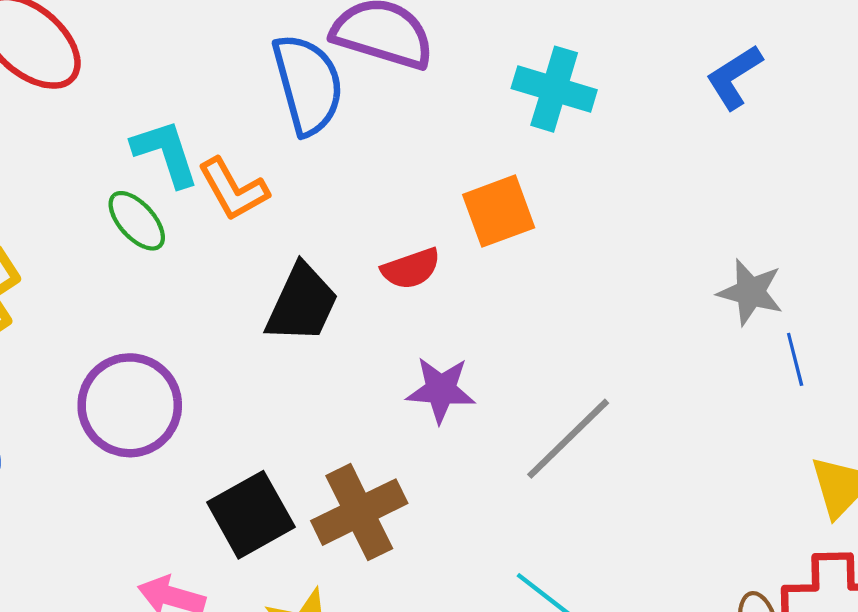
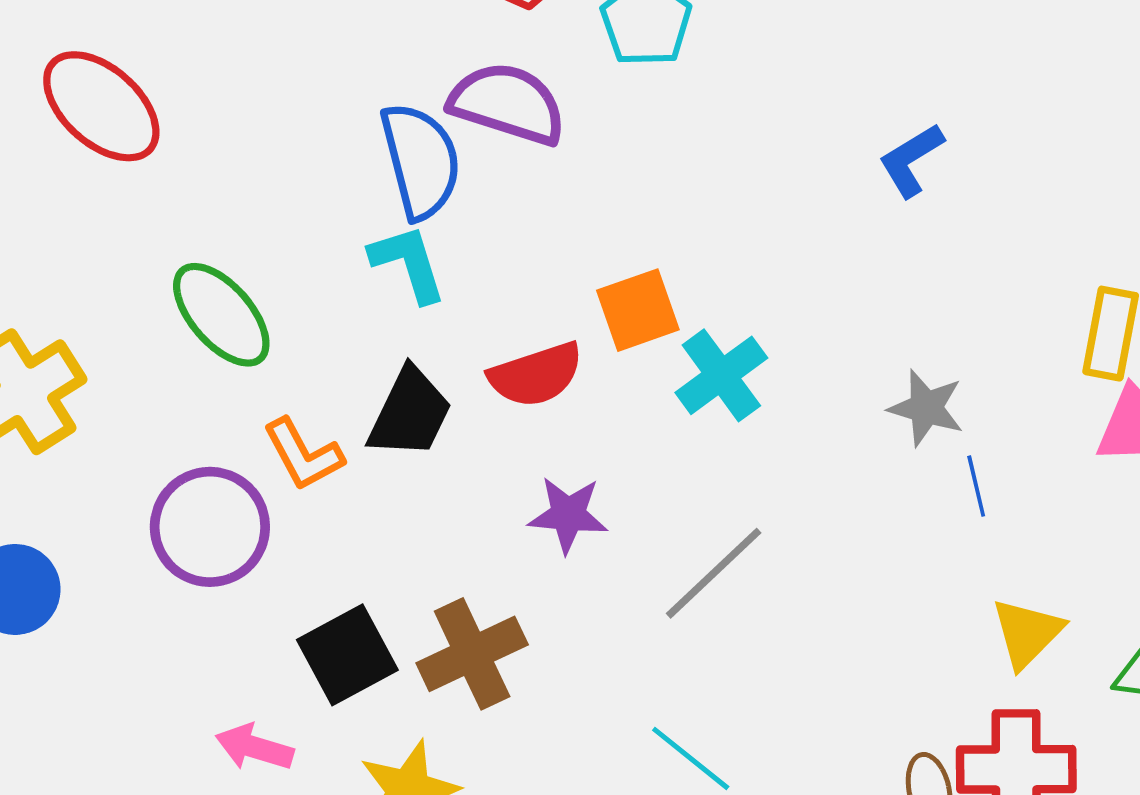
cyan cross: (554, 89) -> (721, 375), moved, turned 36
cyan L-shape: (166, 153) -> (408, 263), moved
orange L-shape: (233, 189) -> (303, 454), moved
green ellipse: (137, 221) -> (221, 315), size x1.5
red semicircle: (411, 269) -> (536, 375), size x1.4

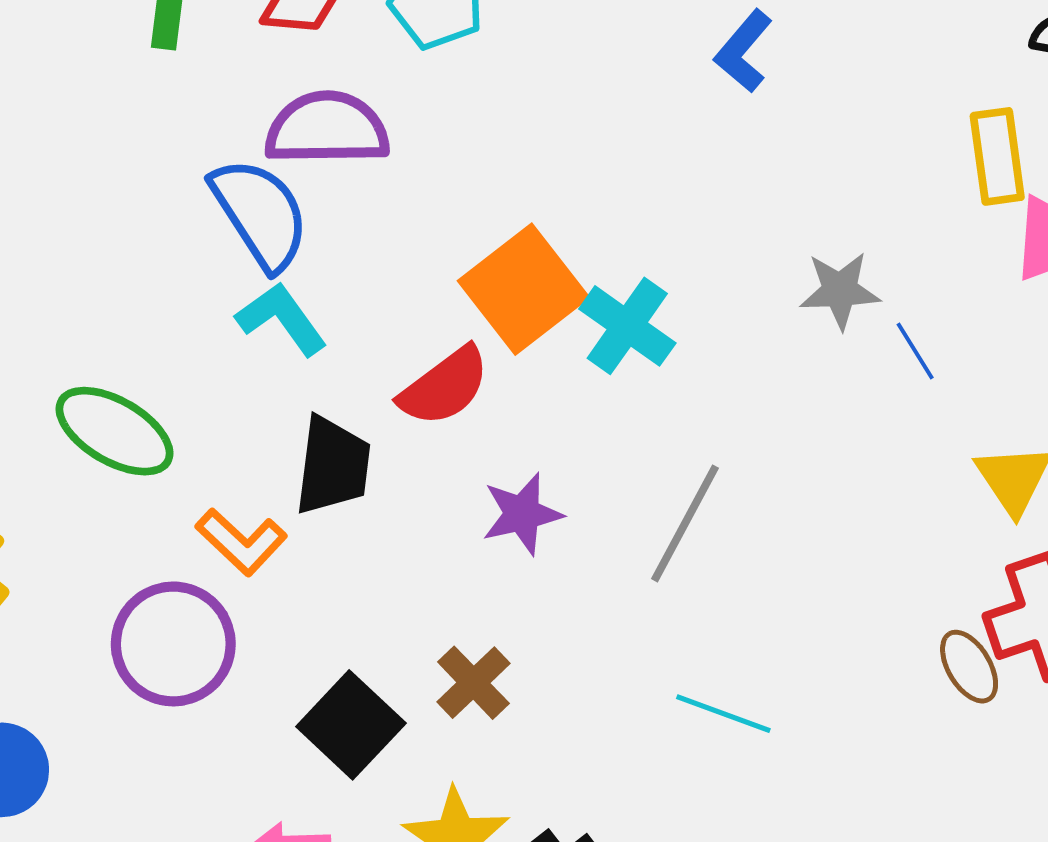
orange square: (638, 310) -> (523, 289), size x1.4
brown cross: (472, 654) -> (473, 683), size x0.7

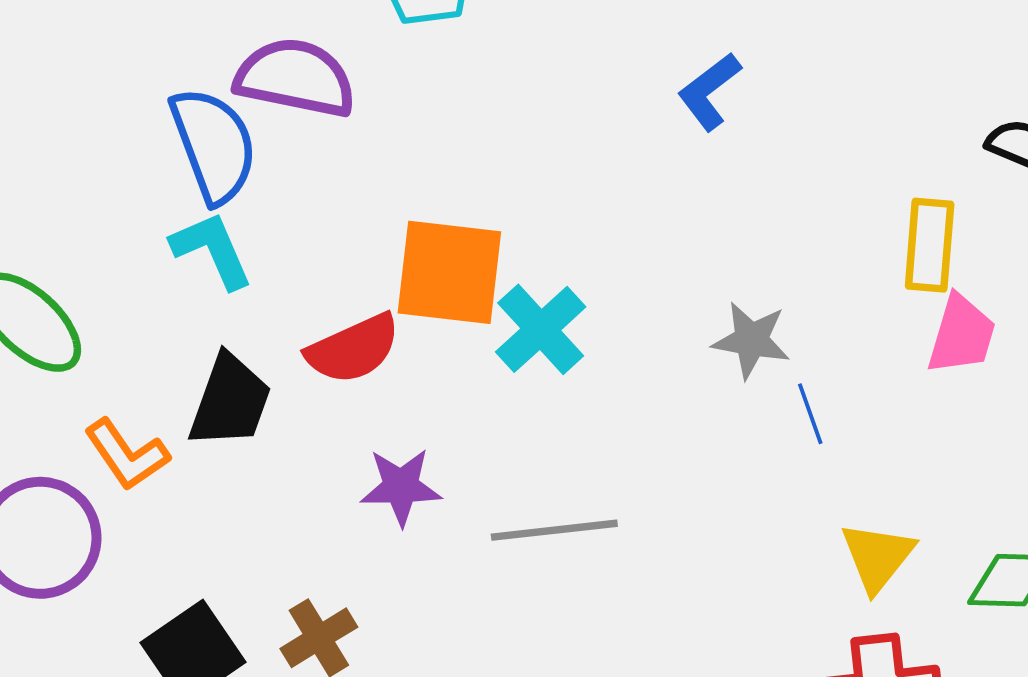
orange square: (523, 289) -> (449, 272), turned 32
gray line: (685, 523) -> (554, 530), turned 43

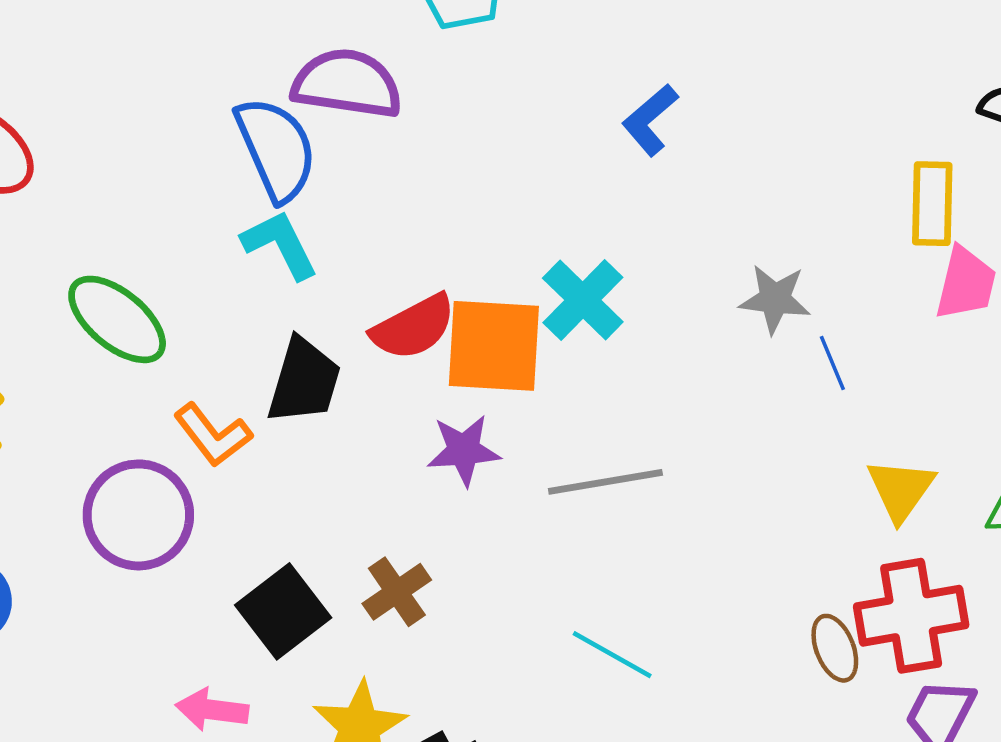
blue L-shape: (709, 91) -> (650, 120), moved
orange square: (449, 272) -> (494, 346), moved

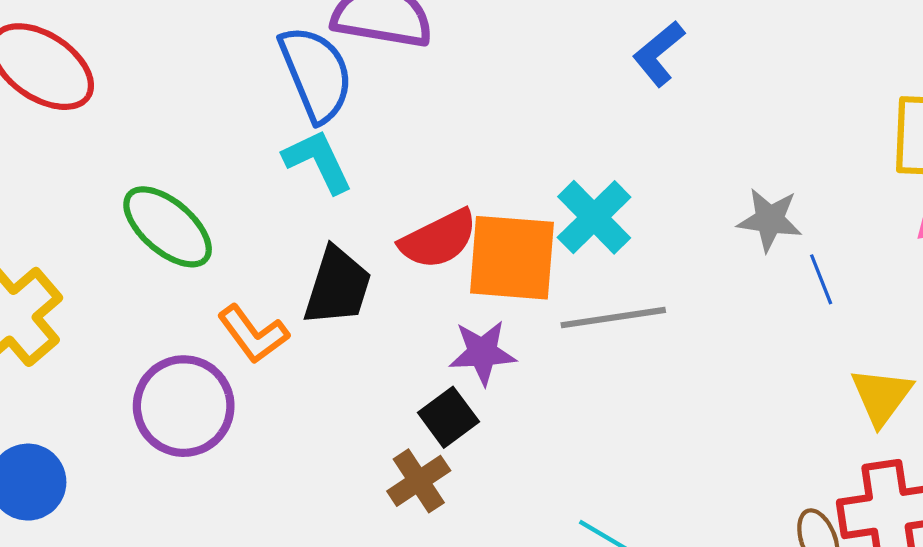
gray line: (605, 482) -> (613, 318), moved
black square: (283, 611) -> (448, 417), moved, size x0.7

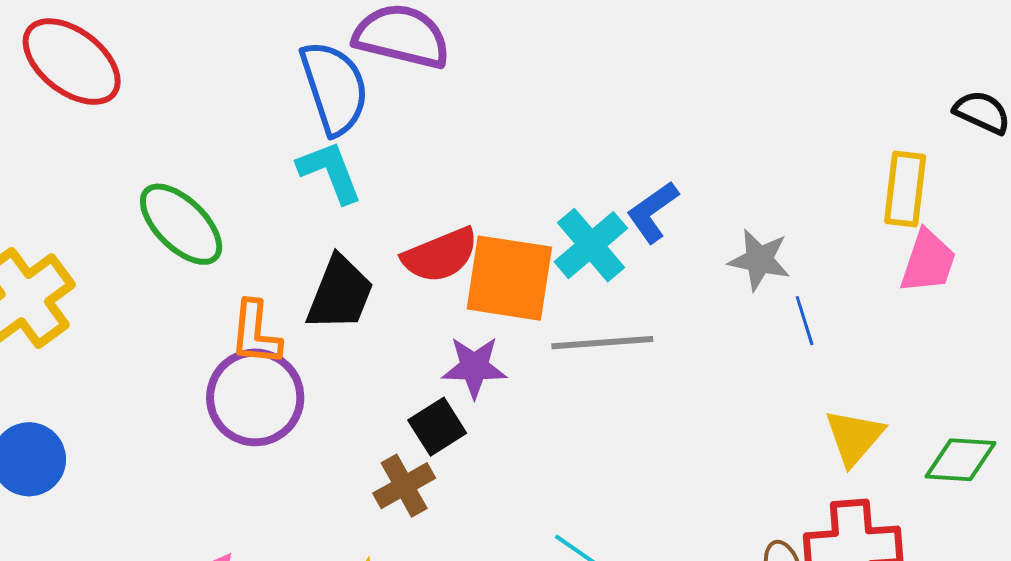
blue L-shape: (659, 54) -> (653, 212), moved
orange L-shape: (253, 334) -> (256, 333), turned 38
purple circle: (184, 406) -> (255, 397), moved

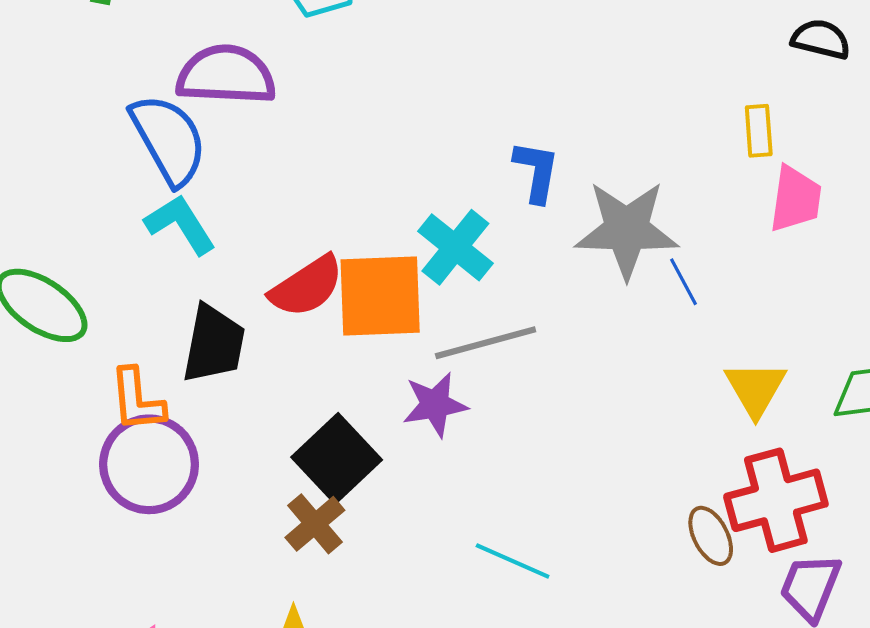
yellow rectangle: (905, 189) -> (759, 131), size x0.7
blue L-shape: (653, 212) -> (536, 171), moved, turned 146
gray star: (759, 260) -> (627, 230), size x1.6
purple star: (474, 367) -> (435, 405), moved
black square: (437, 427) -> (337, 458), size x1.5

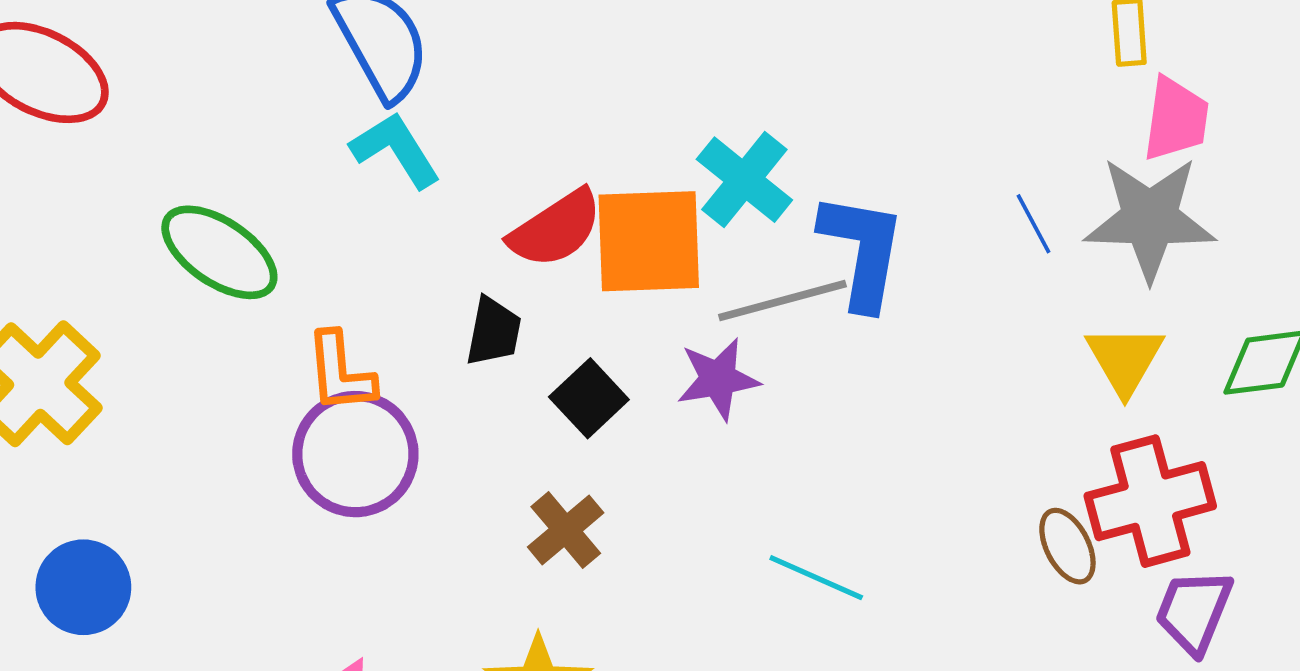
blue L-shape: (536, 171) -> (862, 251), moved, size x1.5
gray star: (627, 230) -> (1150, 219), moved
black trapezoid: (214, 344) -> (494, 332), moved, size x0.7
black square: (337, 458) -> (589, 398), moved, size x0.7

